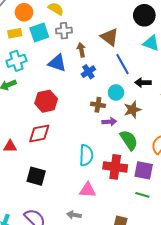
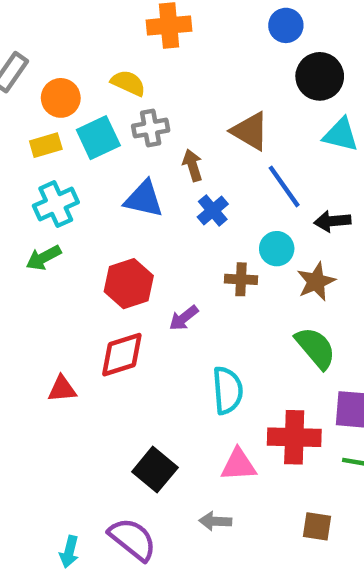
purple arrow: (109, 122) -> (184, 318), moved, turned 152
red cross: (115, 167) -> (294, 437), moved
black square: (36, 176) -> (155, 470), moved, turned 30

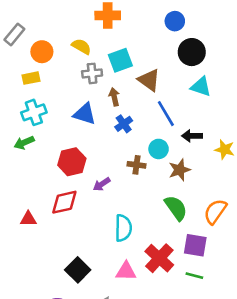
cyan square: (98, 138) -> (120, 60), moved
red cross: (294, 437) -> (159, 258), turned 36

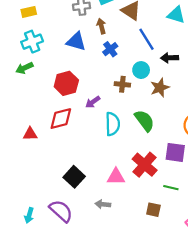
green semicircle: (176, 208) -> (144, 121), moved
cyan semicircle: (123, 228) -> (113, 124), moved
green line: (194, 276) -> (171, 188), moved

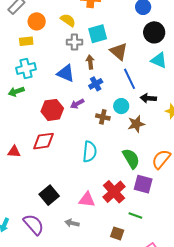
purple arrow: (93, 102) -> (77, 104), moved
green semicircle: (144, 121) -> (131, 159), moved

